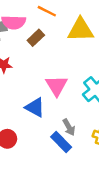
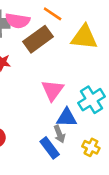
brown rectangle: (36, 38) -> (38, 39), size x1.6
blue triangle: (35, 107) -> (67, 118), moved, turned -35

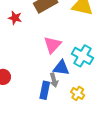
cyan cross: (91, 100) -> (82, 56), turned -35
blue rectangle: (50, 148) -> (45, 90), turned 42

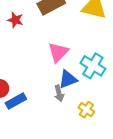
blue triangle: (61, 68) -> (68, 79), turned -30
blue rectangle: (45, 90) -> (16, 101), moved, turned 48

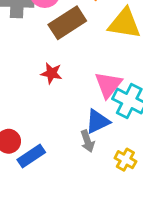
red star: (15, 20) -> (51, 73), moved
pink triangle: (58, 52) -> (108, 85), moved

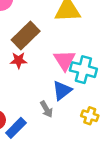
brown rectangle: (67, 23) -> (26, 36), moved
gray arrow: (87, 141) -> (46, 109), moved

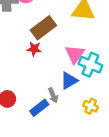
blue rectangle: (16, 128) -> (39, 108), moved

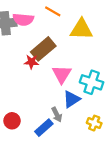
red star: (34, 49) -> (31, 62), moved
pink triangle: (75, 54) -> (62, 74), moved

